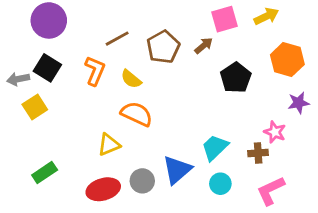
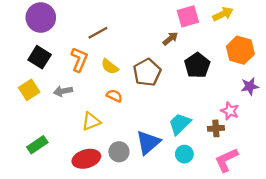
brown pentagon: (163, 47) -> (147, 72), moved
gray arrow: (18, 79) -> (63, 91), moved
orange semicircle: (137, 114) -> (114, 96), size x0.6

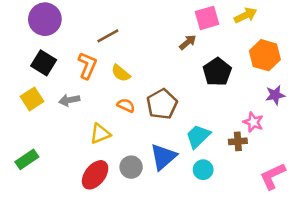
brown pentagon: (147, 72) -> (162, 104), moved
green rectangle: (37, 145) -> (27, 159), moved
red ellipse: (86, 159) -> (95, 175), turned -36
pink L-shape: (226, 160) -> (273, 176), moved

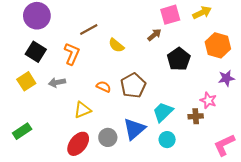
yellow semicircle: (121, 73) -> (116, 45), moved

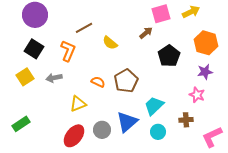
purple star: (226, 78) -> (205, 72), moved
brown cross: (196, 116) -> (186, 120), moved

